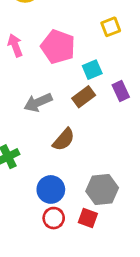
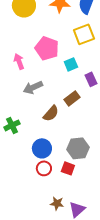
yellow square: (111, 27) -> (84, 34), size x1.5
pink arrow: (15, 45) -> (19, 61), moved
brown rectangle: (84, 97) -> (72, 98), moved

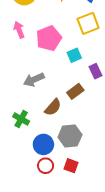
pink pentagon: (47, 48) -> (49, 38), turned 30
pink arrow: (19, 61) -> (19, 30), moved
green cross: (12, 125) -> (21, 119), moved, turned -35
gray hexagon: (78, 148) -> (70, 136), moved

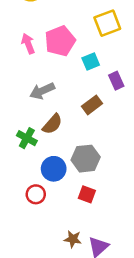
pink arrow: (19, 30) -> (28, 44), moved
brown semicircle: (53, 107) -> (52, 124), moved
red circle: (46, 166) -> (36, 194), moved

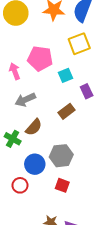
pink pentagon: (60, 41) -> (40, 58), turned 30
pink arrow: (28, 44) -> (15, 71), moved

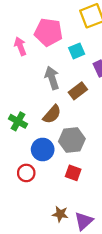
gray arrow: (25, 100) -> (52, 78), moved, turned 96
brown semicircle: (34, 127) -> (52, 114), moved

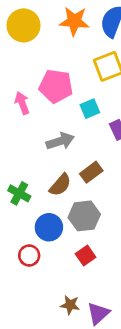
gray arrow: (52, 78) -> (60, 141), turned 90
brown rectangle: (78, 91) -> (91, 172), moved
red square: (73, 173) -> (86, 255), turned 35

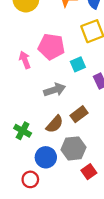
red square: (86, 255) -> (89, 172), moved

